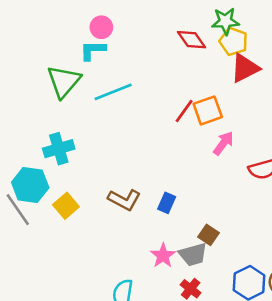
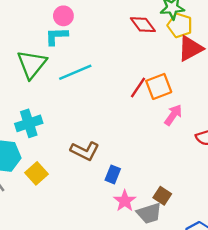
brown L-shape: (124, 200) -> (85, 151), moved
blue rectangle: (167, 203) -> (113, 174), moved
pink star: (163, 256) -> (125, 201), moved

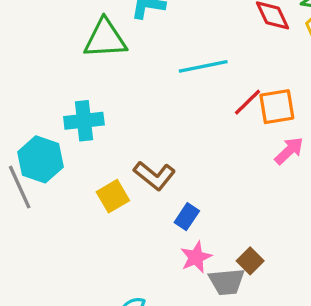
green triangle: (32, 64) -> (105, 39), turned 36
cyan line: (75, 72) -> (203, 66), moved
yellow square: (36, 173) -> (113, 196), moved

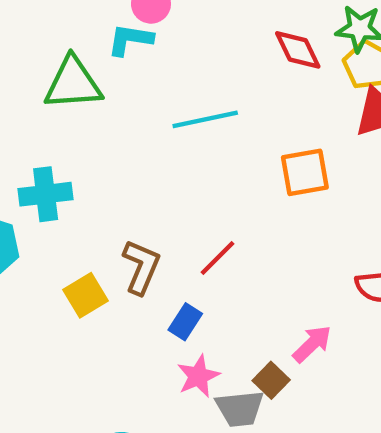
red line: (248, 102) -> (217, 258), moved
pink arrow: (289, 151) -> (312, 344), moved
brown L-shape: (154, 176) -> (141, 267), turned -105

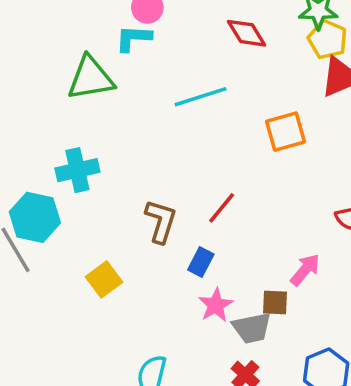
red diamond: (298, 50) -> (247, 33), moved
yellow square: (86, 295) -> (104, 279), moved
brown square: (271, 380) -> (275, 302), turned -36

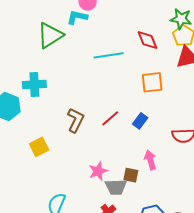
red diamond: (247, 33) -> (147, 40), moved
green triangle: (91, 78) -> (50, 35), turned -32
blue rectangle: (201, 262) -> (140, 121), moved
pink arrow: (305, 270) -> (150, 160), turned -66

